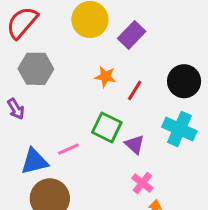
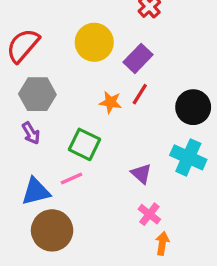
red line: (135, 90) -> (140, 94), moved
purple arrow: (16, 109) -> (31, 133), moved
green square: (107, 127) -> (84, 144), moved

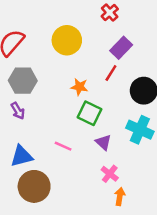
purple rectangle: (138, 58) -> (121, 48), moved
red line: (140, 94) -> (111, 73), moved
green square: (84, 144) -> (90, 113), moved
pink line: (72, 179) -> (63, 146), moved, turned 48

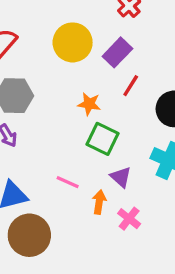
purple rectangle: (121, 48) -> (117, 52), moved
orange arrow: (120, 196) -> (99, 202), moved

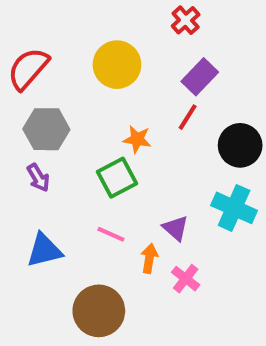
purple rectangle: (117, 52) -> (200, 77), moved
green square: (102, 139) -> (117, 178), moved, turned 36
brown circle: (29, 235) -> (99, 311), moved

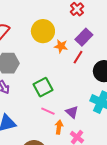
orange star: (137, 139) -> (61, 46), moved
pink line: (111, 234) -> (48, 111), moved

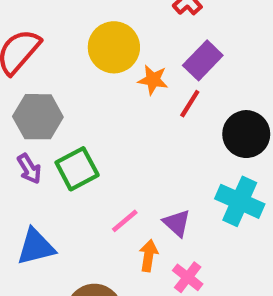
green square: (43, 87) -> (77, 169), moved
pink line: (48, 111) -> (125, 221), turned -64

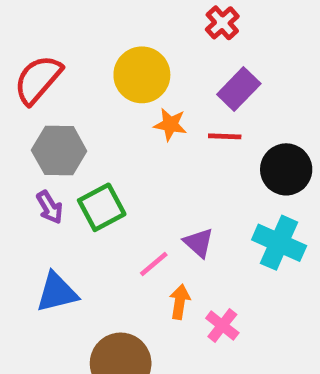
orange star: (153, 80) -> (170, 125), moved
red line: (190, 104) -> (225, 136), turned 60
purple triangle: (177, 223) -> (199, 243), moved

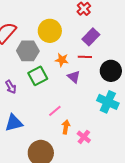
orange star: (170, 125) -> (62, 60), moved
gray hexagon: (59, 151) -> (28, 51), moved
green square: (102, 207) -> (38, 76), moved
purple triangle: (199, 243) -> (74, 77), moved

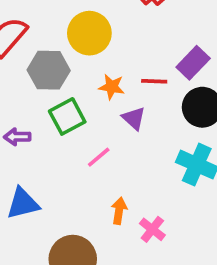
purple rectangle: (91, 37) -> (193, 63), moved
purple arrow: (11, 87) -> (17, 137), turned 120
pink line: (55, 111) -> (99, 157), moved

